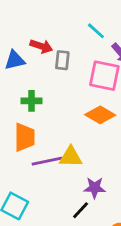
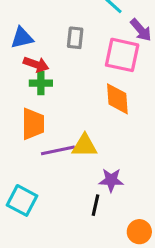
red arrow: (41, 46) -> (36, 64), moved
orange diamond: (100, 115) -> (117, 99), turned 56
black line: (81, 210) -> (96, 205), turned -30

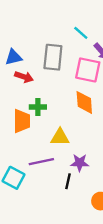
gray rectangle: (75, 38) -> (53, 57), size x1.6
green cross: (41, 83) -> (38, 107), moved
purple line: (58, 150) -> (41, 162), moved

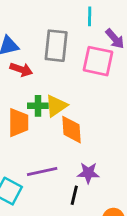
cyan line: (81, 33) -> (90, 16), turned 49
orange diamond: (84, 102) -> (71, 130), moved
yellow triangle: (60, 137) -> (56, 106), moved, turned -36

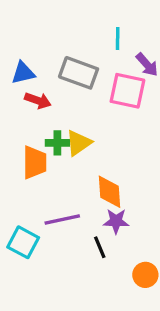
gray rectangle: (56, 46) -> (79, 73), turned -76
orange diamond: (71, 130) -> (110, 192), moved
black line: (74, 195) -> (100, 247), turned -36

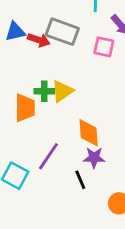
pink square: (127, 91) -> (104, 47), size x0.7
red arrow: (38, 101) -> (39, 40), moved
purple line: (62, 219) -> (48, 156), turned -44

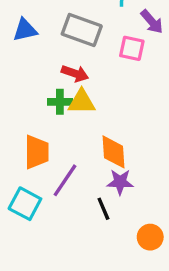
red arrow: (39, 40) -> (75, 73), moved
yellow triangle: (62, 91) -> (82, 102), turned 35
orange trapezoid: (25, 108) -> (37, 152), moved

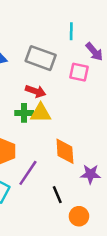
purple star: (120, 182) -> (90, 174), moved
orange circle: (150, 237) -> (79, 216), moved

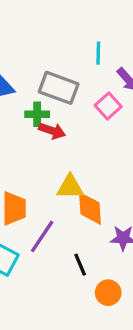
pink square: (79, 72) -> (108, 106), turned 36
green cross: (24, 113) -> (37, 114), moved
yellow triangle: (41, 113) -> (70, 187), moved

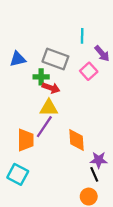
yellow triangle: (70, 187) -> (49, 108), moved
purple line: (42, 236) -> (44, 127), moved
black line: (80, 265) -> (94, 174), moved

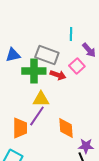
green cross: (41, 77) -> (34, 71), size x1.6
red arrow: (51, 88) -> (58, 75), moved

